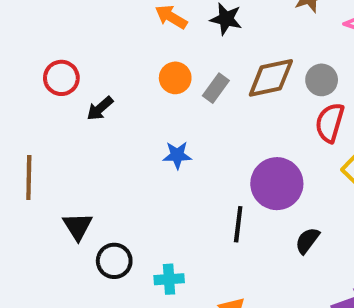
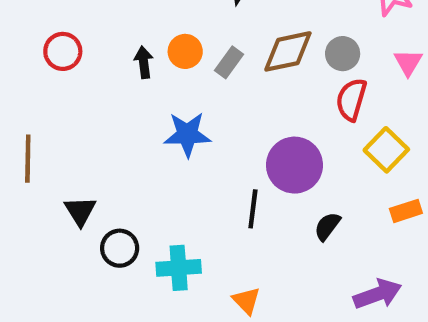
black arrow: (100, 108) -> (144, 62), moved, turned 124
blue star: (177, 155) -> (187, 134), size x1.5
cyan cross: (169, 279) -> (179, 268), size x1.4

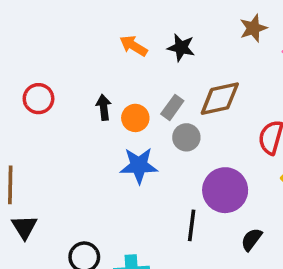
orange circle: (185, 51) -> (135, 118), moved
gray circle: (343, 54) -> (186, 137), moved
black triangle: (80, 211) -> (24, 227), moved

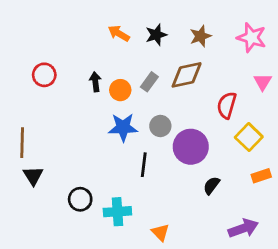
brown star: (253, 28) -> (200, 36), moved
black star: (181, 48) -> (156, 35), turned -30
gray circle: (186, 137) -> (160, 126), moved
black line: (192, 225) -> (144, 165), moved

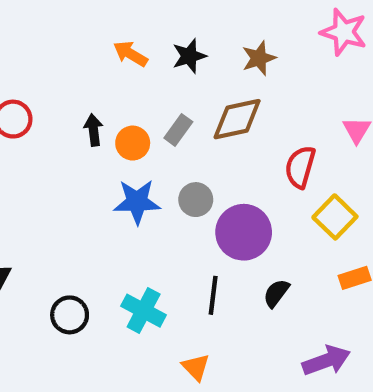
pink star: (252, 38) -> (344, 32), moved
black line: (144, 165) -> (213, 295), moved
cyan cross: (117, 212) -> (144, 311), moved, turned 32

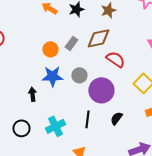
black arrow: (93, 130) -> (32, 94), moved
red semicircle: (300, 167) -> (115, 59), moved, turned 108
cyan cross: (144, 311) -> (55, 126), turned 36

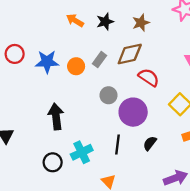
blue star: (52, 76) -> (47, 62), moved
black arrow: (32, 94) -> (56, 117), size x1.6
black circle: (21, 128) -> (53, 162), moved

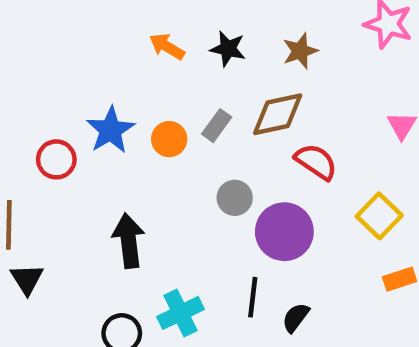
black star: (105, 22) -> (228, 49), turned 30
red circle: (15, 54) -> (56, 159), moved
blue star: (47, 62) -> (110, 130), turned -30
black semicircle: (150, 143) -> (296, 317), moved

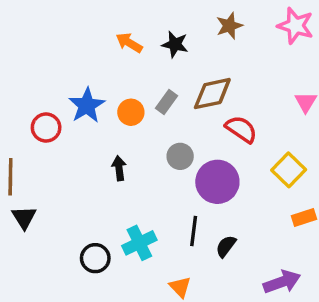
brown star: (300, 51) -> (229, 26), moved
black arrow: (129, 241) -> (119, 168), moved, size x0.6

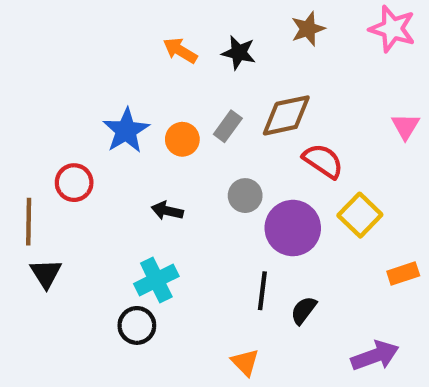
red circle: (46, 128) -> (74, 183), moved
black arrow: (119, 168) -> (167, 211), turned -70
yellow square: (289, 170) -> (360, 215), moved
cyan cross: (139, 243) -> (156, 280), moved

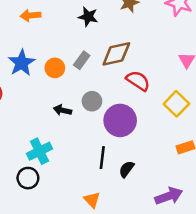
orange arrow: (180, 50) -> (30, 15), moved, turned -36
black arrow: (167, 211) -> (63, 110), moved
yellow square: (360, 215) -> (176, 104), moved

